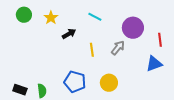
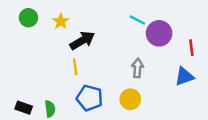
cyan line: (95, 17) -> (137, 20), moved
black arrow: (69, 34) -> (82, 40), size x1.5
gray arrow: (118, 48) -> (137, 68), moved, turned -35
yellow line: (92, 50) -> (75, 67), moved

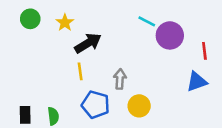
gray arrow: (137, 68) -> (120, 79), moved
black rectangle: (24, 108) -> (25, 115), turned 70

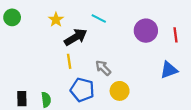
green circle: (30, 19) -> (12, 17), moved
cyan line: (147, 21) -> (99, 18), moved
red line: (204, 51) -> (176, 35), moved
gray arrow: (120, 79) -> (103, 68), turned -49

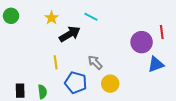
purple circle: (146, 31) -> (142, 42), moved
yellow line: (69, 61) -> (56, 62), moved

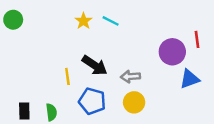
yellow star: (52, 18) -> (83, 21), moved
black arrow: (70, 34) -> (95, 65), moved, turned 65
gray arrow: (95, 62) -> (130, 76), moved, turned -49

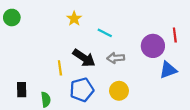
cyan line: (111, 21) -> (105, 33), moved
gray arrow: (130, 76) -> (116, 58), moved
blue pentagon: (92, 101) -> (82, 90), turned -30
black rectangle: (24, 111) -> (22, 90), moved

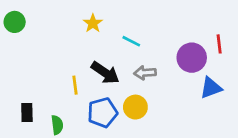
yellow circle: (119, 91) -> (135, 107), moved

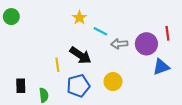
yellow star: (93, 23) -> (79, 18), moved
gray arrow: (145, 73) -> (119, 44), moved
yellow circle: (135, 107) -> (113, 82), moved

